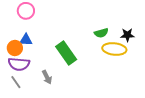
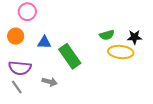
blue triangle: (26, 40) -> (44, 42), moved
orange circle: (15, 48) -> (16, 36), moved
gray arrow: (47, 77) -> (50, 82), turned -48

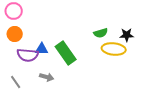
pink circle: (27, 12) -> (14, 11), moved
blue triangle: (44, 42) -> (42, 49), moved
purple semicircle: (20, 68) -> (28, 55), moved

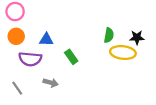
green semicircle: (101, 33) -> (109, 35), turned -64
blue triangle: (42, 49) -> (46, 40), moved
green rectangle: (66, 53) -> (71, 57), size x0.6

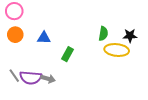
green rectangle: (71, 57) -> (67, 54), turned 64
purple semicircle: (30, 59) -> (31, 78), moved
gray line: (17, 88) -> (14, 76), moved

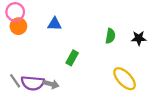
orange circle: (15, 35) -> (18, 26), moved
blue triangle: (44, 38) -> (55, 24), moved
yellow ellipse: (117, 50) -> (125, 79), moved, turned 40

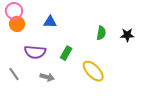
yellow ellipse: (125, 79) -> (93, 71), moved
purple semicircle: (33, 83) -> (35, 52), moved

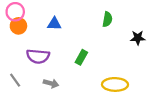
green semicircle: (101, 33) -> (107, 19), moved
green rectangle: (66, 53) -> (81, 57), moved
yellow ellipse: (93, 71) -> (115, 84), moved, turned -45

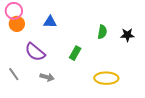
green semicircle: (107, 19) -> (102, 32), moved
purple semicircle: (38, 56) -> (35, 52), turned 35

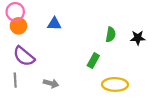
purple semicircle: (35, 52) -> (24, 56), moved
green rectangle: (75, 53) -> (93, 61), moved
gray line: (14, 74) -> (15, 80), turned 32

